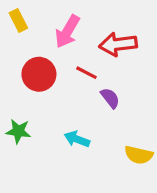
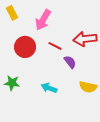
red arrow: (118, 44) -> (85, 39), moved
yellow semicircle: (139, 155) -> (88, 87), moved

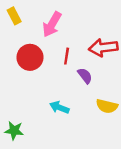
red line: (55, 46) -> (67, 56), turned 72
green star: (12, 83) -> (14, 131), moved

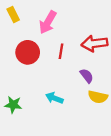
purple semicircle: (85, 76) -> (87, 76), moved
green star: (14, 131) -> (13, 105), moved

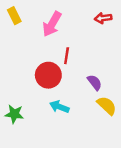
red arrow: (94, 43) -> (103, 18), moved, size x0.6
red circle: (28, 52) -> (48, 75), moved
yellow semicircle: (98, 97) -> (107, 106), turned -150

